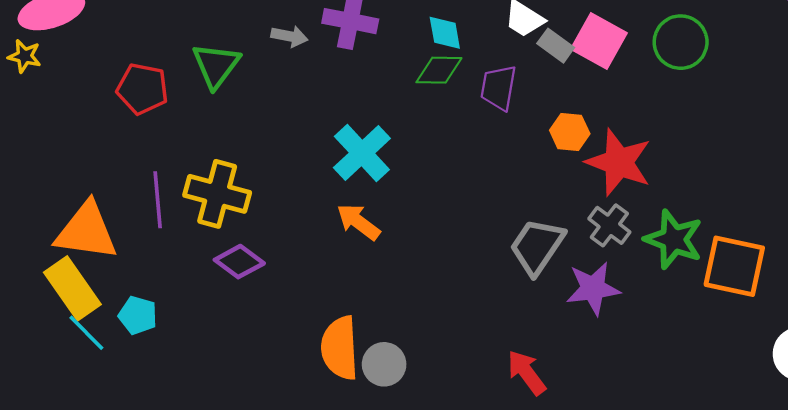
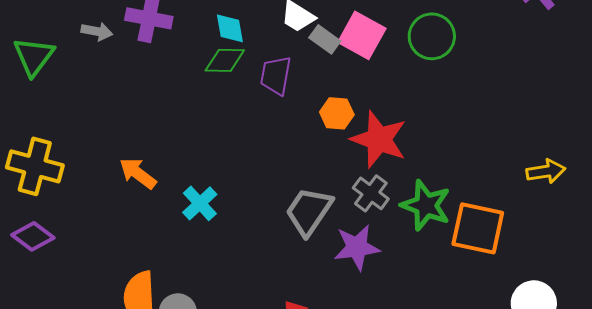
cyan cross: (362, 153) -> (200, 203), moved, size x0.7
orange arrow: (358, 222) -> (138, 173), moved
purple diamond: (239, 262) -> (33, 236), moved

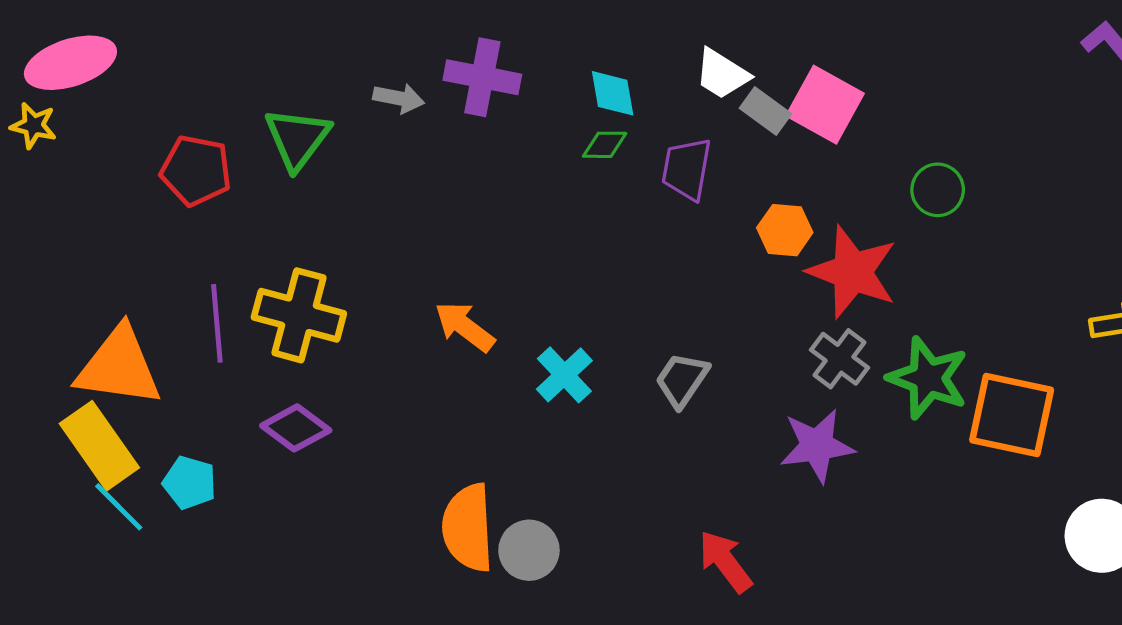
green circle: (432, 36) -> (938, 190), moved, size x0.7
green diamond: (225, 60) -> (605, 145), size x0.7
gray trapezoid: (309, 211) -> (682, 380), moved, size x0.7

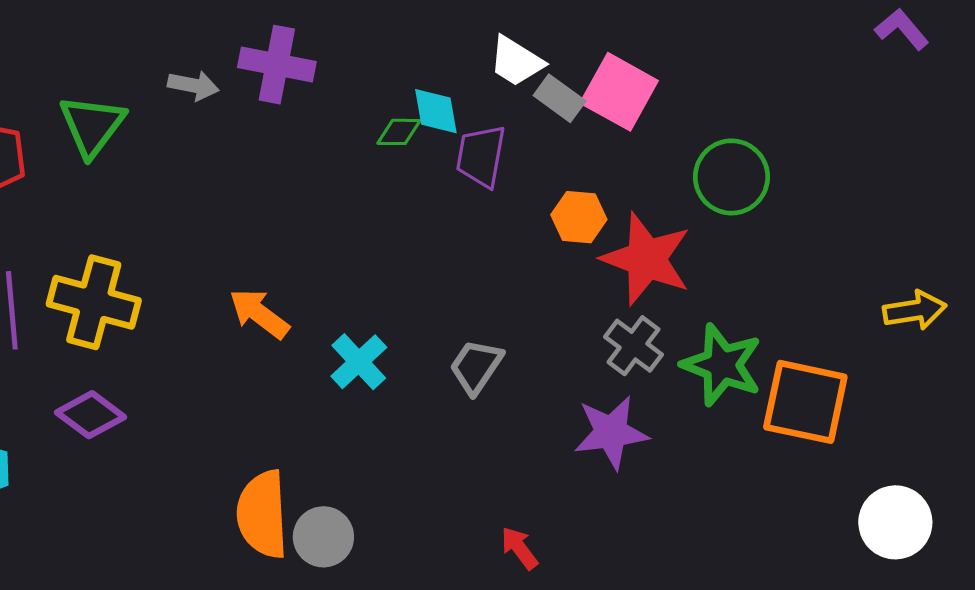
cyan diamond: (613, 93) -> (436, 111), moved
green circle: (938, 190) -> (731, 177), size x1.4
red arrow: (725, 561) -> (519, 548), size x0.7

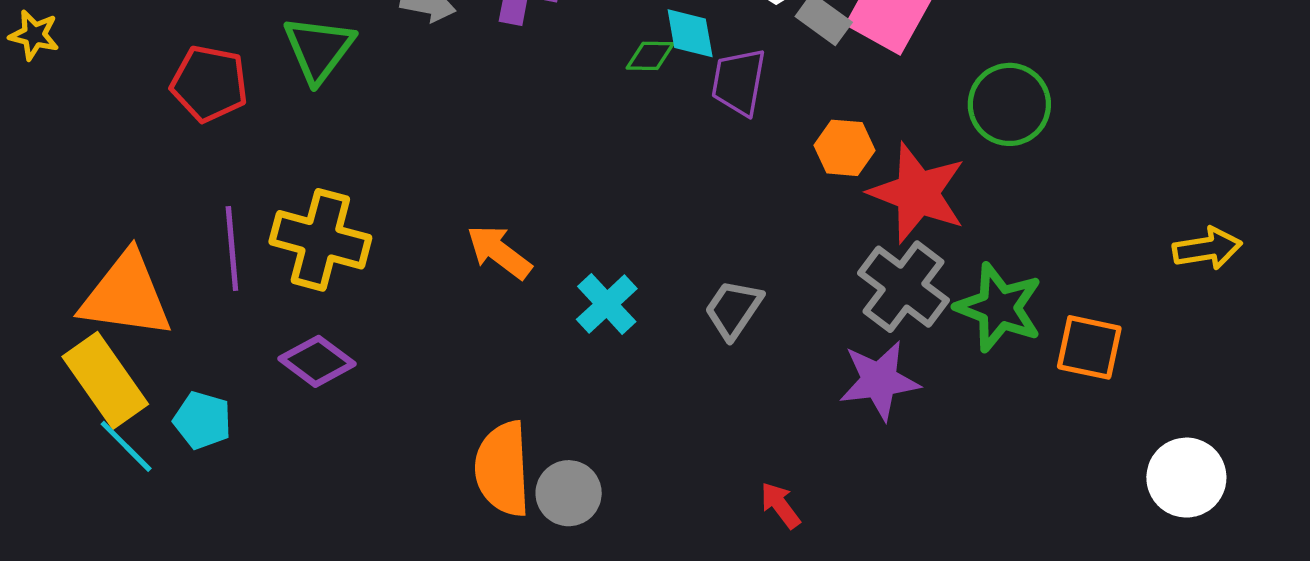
gray cross: (633, 346) -> (904, 287), size x1.4
orange square: (805, 402) -> (1089, 347), size x0.7

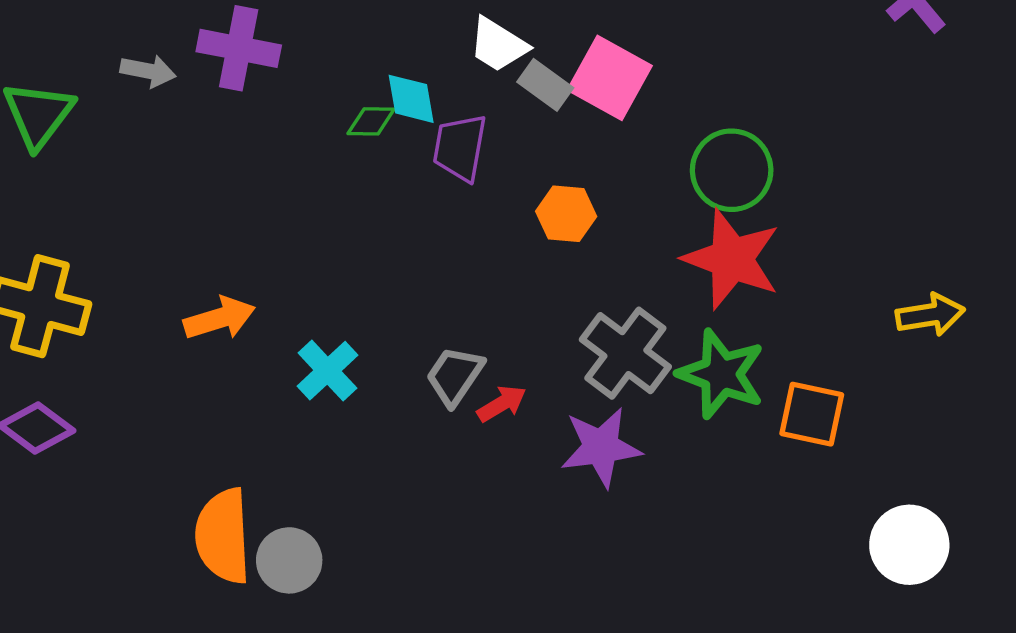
red star: (917, 193) -> (732, 259), moved
orange arrow: (499, 252) -> (219, 318), turned 126
red arrow: (780, 505) -> (502, 404), moved, turned 96

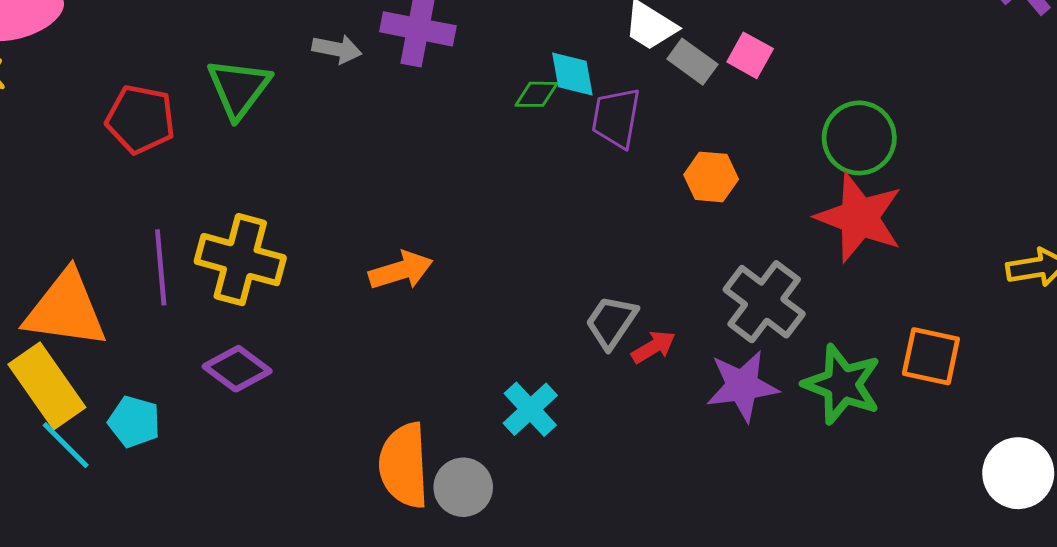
pink square: (610, 78) -> (750, 55), size x0.6
cyan cross: (327, 371) -> (530, 409), moved
green star: (721, 374) -> (842, 384), moved

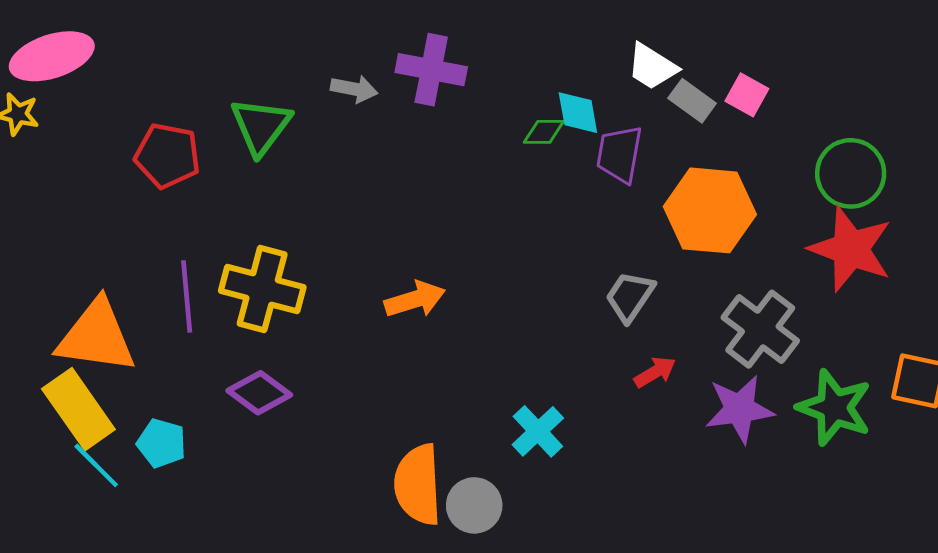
orange hexagon: (711, 177) -> (710, 210), size x1.8
gray trapezoid: (611, 322) -> (630, 296), moved

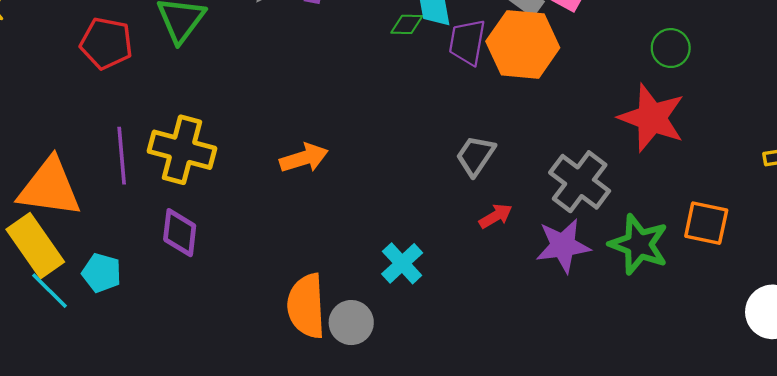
green circle: (851, 173) -> (671, 48), moved, size x0.7
orange hexagon: (710, 210) -> (523, 44), moved
purple diamond: (259, 393) -> (180, 233), turned 60

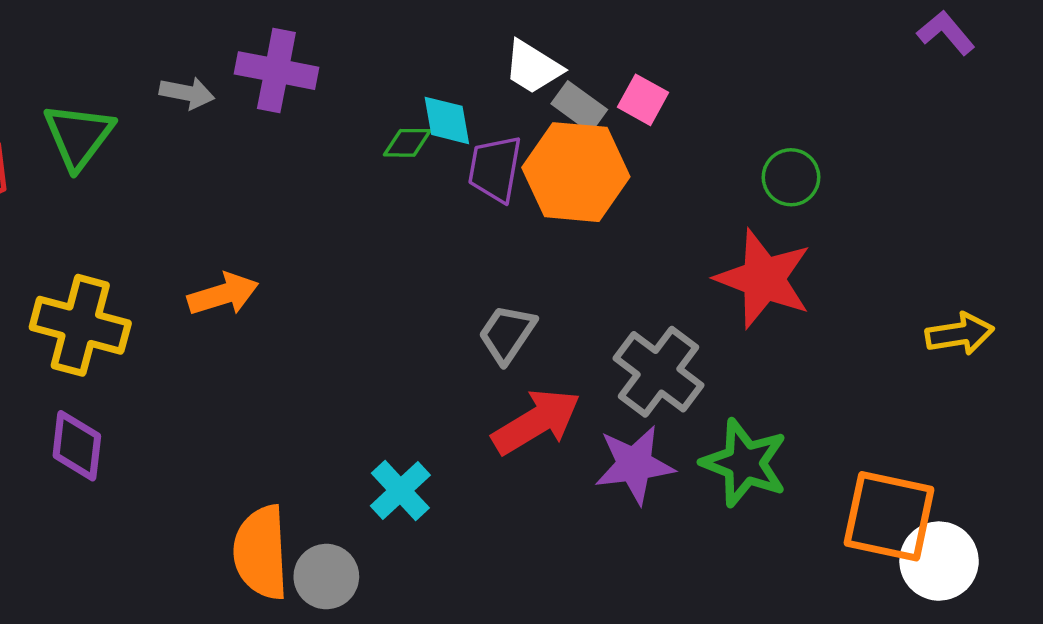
orange arrow: (304, 158) -> (223, 294), moved
red arrow: (496, 216) -> (536, 422), size x1.8
orange square: (706, 223) -> (889, 516), moved, size x1.4

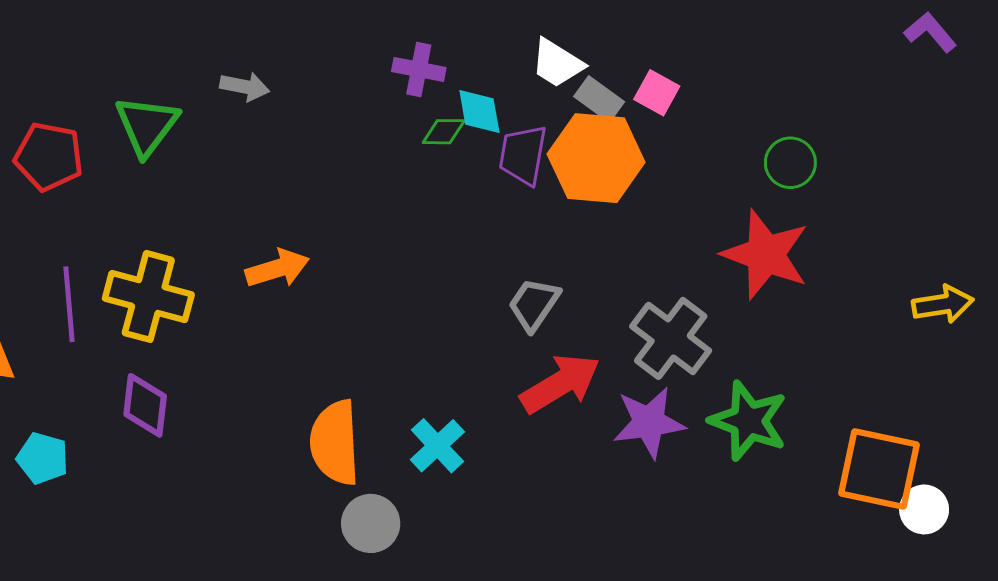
purple cross: (276, 71) -> (419, 69), moved, size x0.7
orange semicircle: (261, 552) -> (335, 443), moved
white circle: (939, 561) -> (924, 509), size x0.7

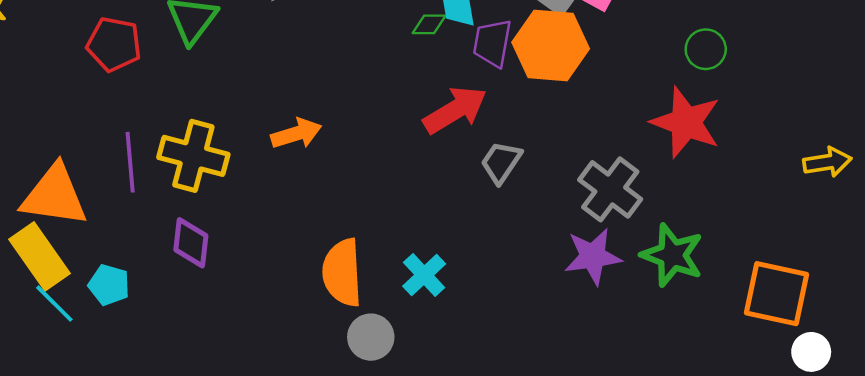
red arrow: (560, 384) -> (455, 110), moved
white circle: (924, 509) -> (811, 352), moved

